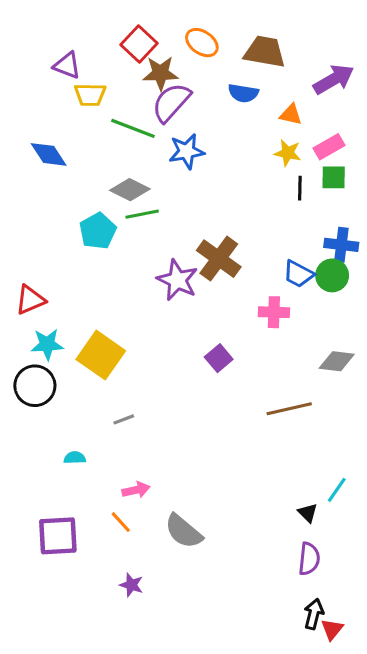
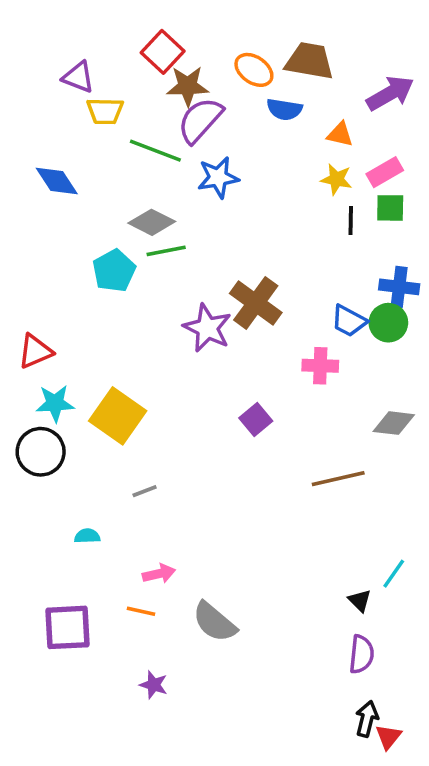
orange ellipse: (202, 43) -> (254, 70), moved
orange line: (121, 522) -> (141, 611), turned -35

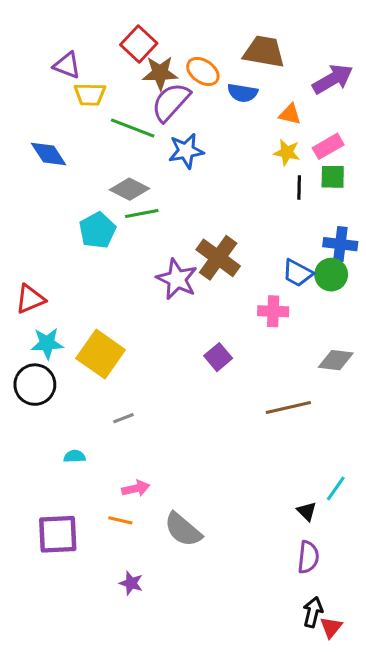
orange ellipse: (254, 70) -> (203, 71), moved

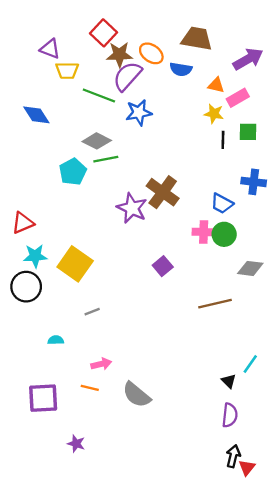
pink rectangle: (328, 146) -> (238, 98), moved
green circle: (331, 275) -> (224, 234), moved
purple star: (131, 583) -> (76, 444), moved

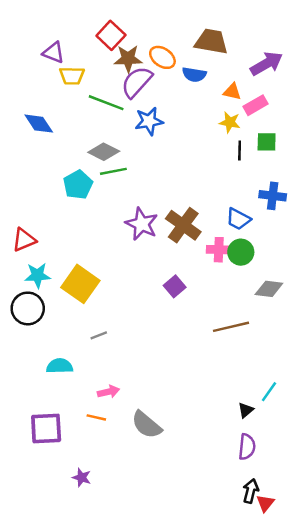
brown cross: (163, 192) -> (183, 225), moved
cyan semicircle: (56, 340) -> (60, 366), size x1.5
black triangle: (229, 381) -> (246, 410), turned 35

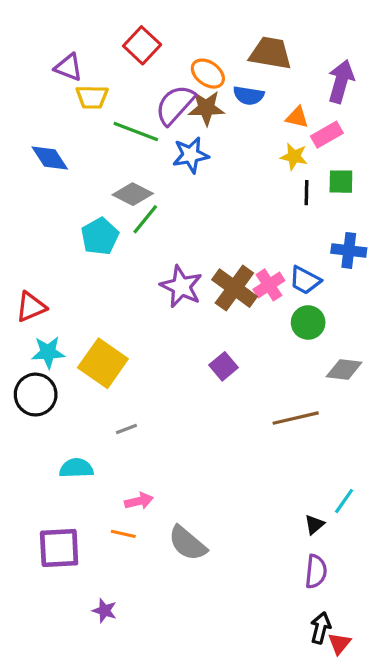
brown star: (128, 59) -> (206, 108), moved
purple arrow: (267, 64) -> (341, 81), turned -44
green line: (113, 171) -> (145, 219), turned -40
pink cross: (219, 250) -> (269, 285), moved, turned -35

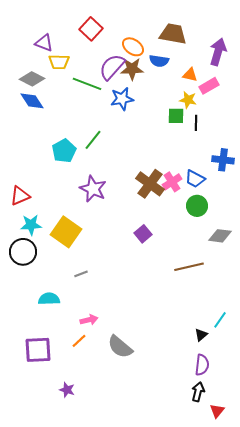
green square: (341, 182) -> (176, 116), moved
gray diamond: (133, 194) -> (32, 79), moved
purple star: (181, 286) -> (93, 189), moved
orange line: (123, 534) -> (79, 341), turned -56
black arrow: (321, 628) -> (198, 392), moved

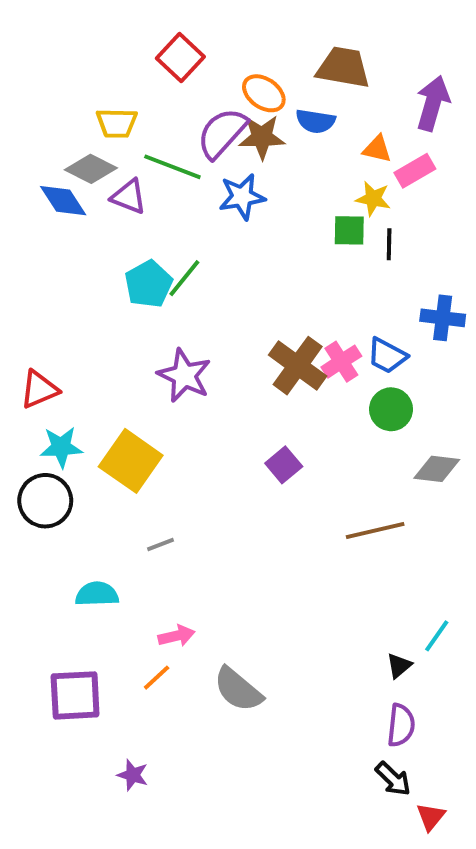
purple triangle: (44, 43) -> (129, 197), moved
gray diamond: (32, 79) -> (91, 169), moved
cyan pentagon: (64, 151) -> (149, 284), moved
black arrow: (198, 392) -> (393, 779), turned 120

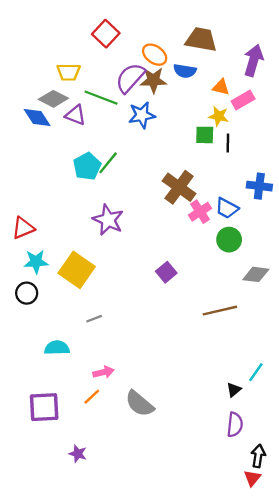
brown cross: (298, 366) -> (179, 187), moved
black circle: (45, 501) -> (27, 293), size x0.7
black arrow: (393, 779) -> (258, 456), moved, turned -125

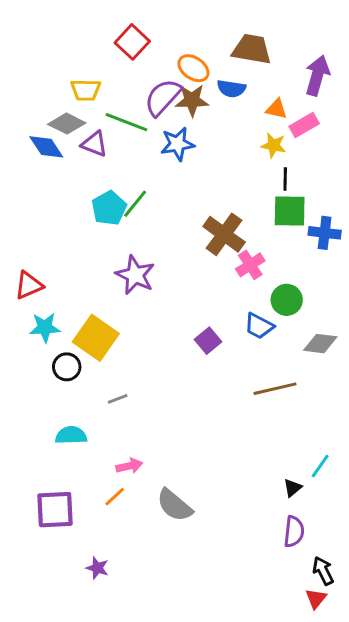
green square: (205, 135) -> (290, 211), moved, size x1.4
blue trapezoid: (227, 208) -> (259, 326), moved
black circle: (27, 293) -> (67, 367), moved
black arrow: (258, 456) -> (323, 571), turned -35

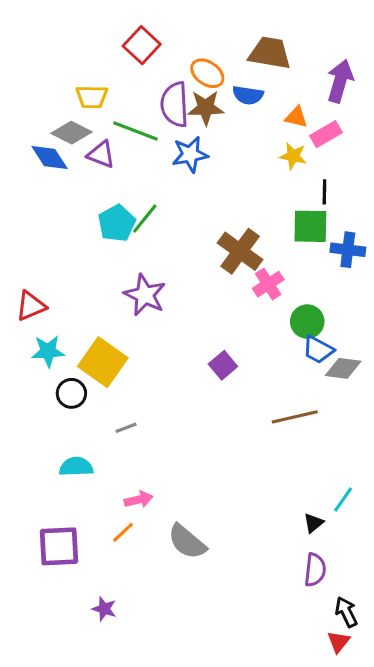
purple semicircle: (163, 97) -> (175, 104), turned -45
black line: (285, 179) -> (324, 192), moved
blue trapezoid: (259, 326) -> (318, 350), moved

